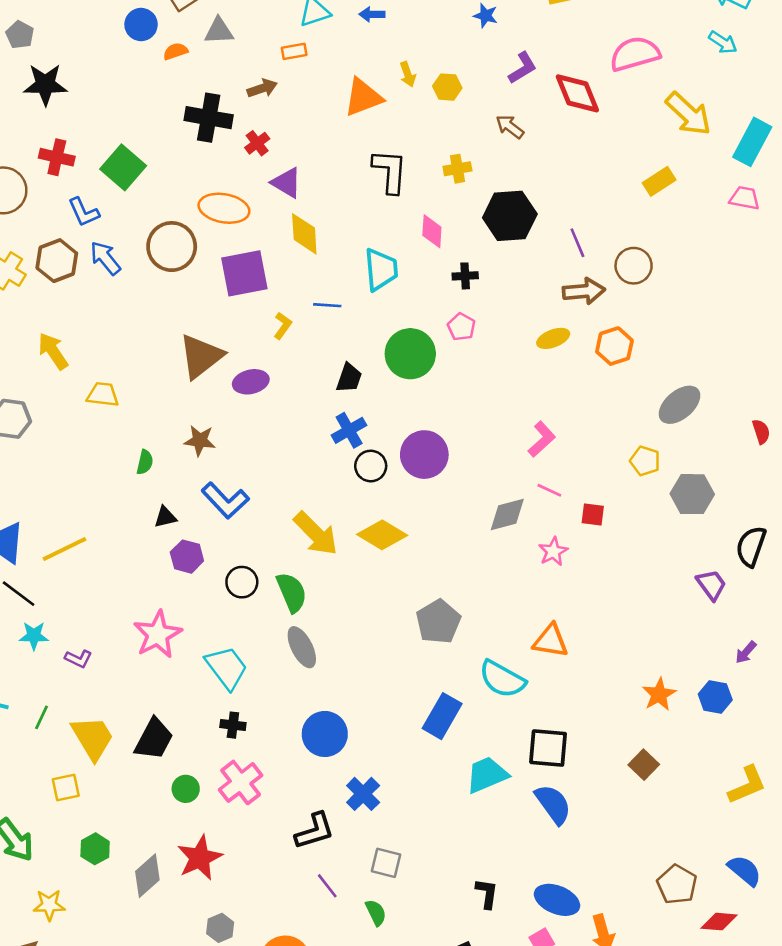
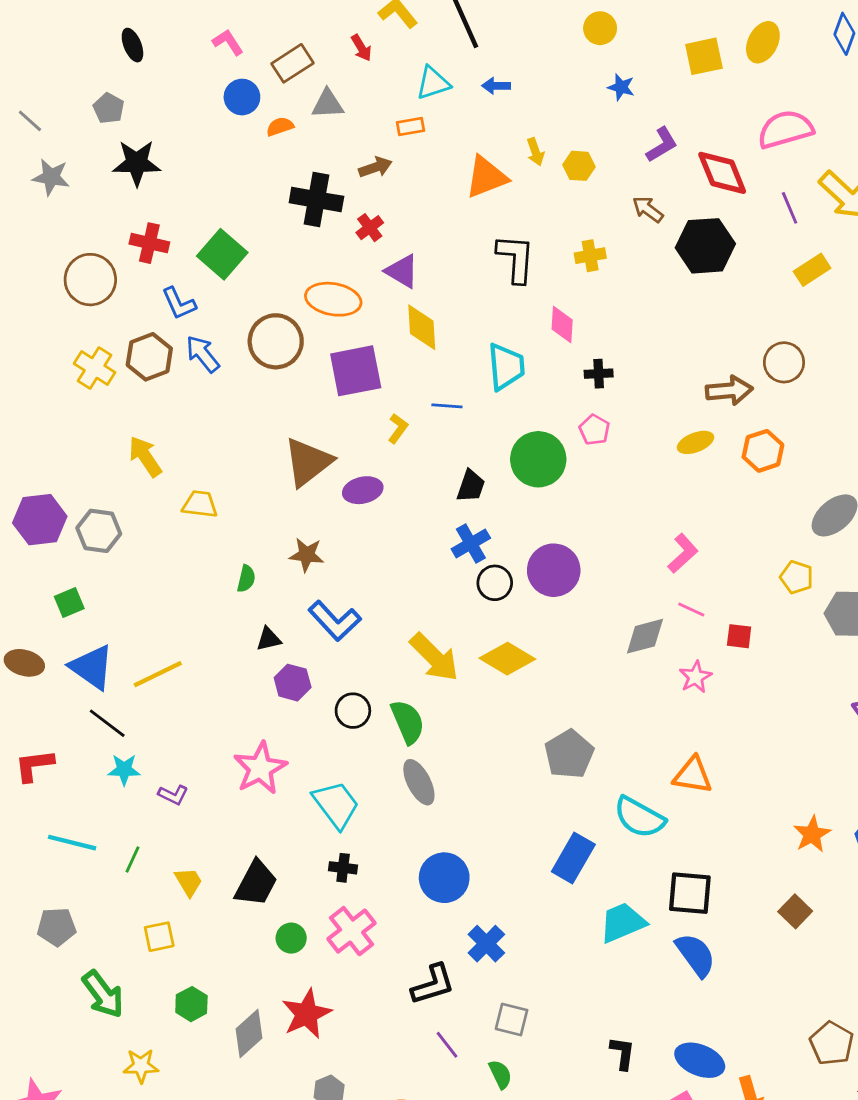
black hexagon: (510, 216) -> (705, 246), moved
purple line: (577, 243) -> (790, 208), moved
yellow trapezoid: (93, 738) -> (189, 882), size x0.6

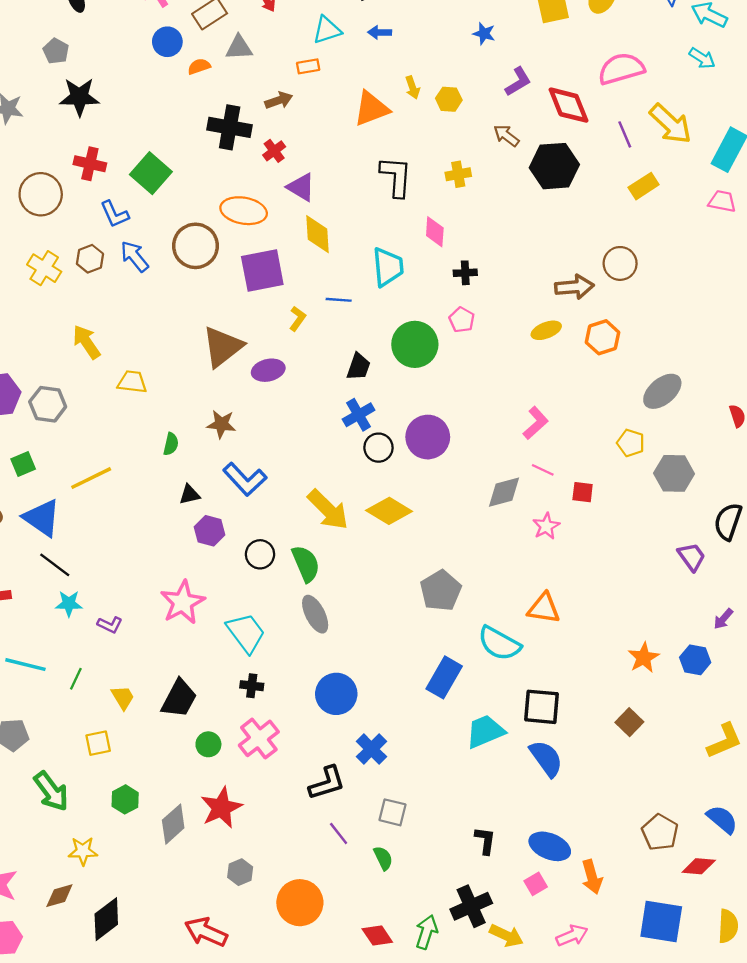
brown hexagon: (149, 357) -> (90, 259), size x0.7
yellow line: (158, 674) -> (91, 478), moved

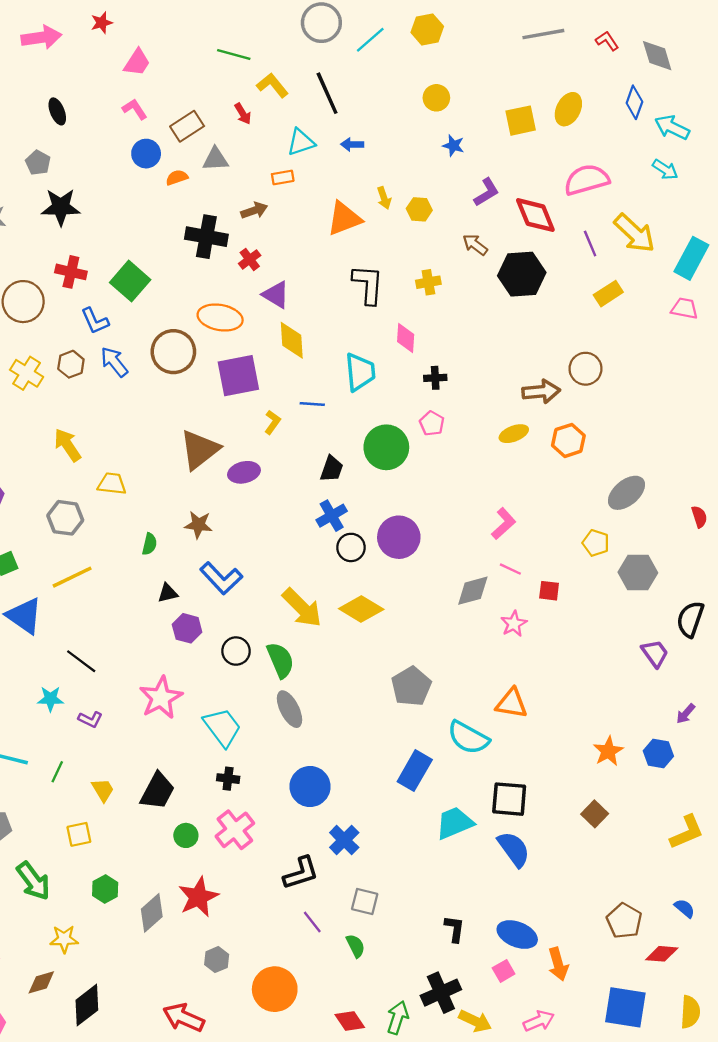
gray hexagon: (48, 404) -> (65, 518), moved
black line: (55, 565) -> (81, 661), moved
blue semicircle: (722, 819) -> (685, 908), size x0.7

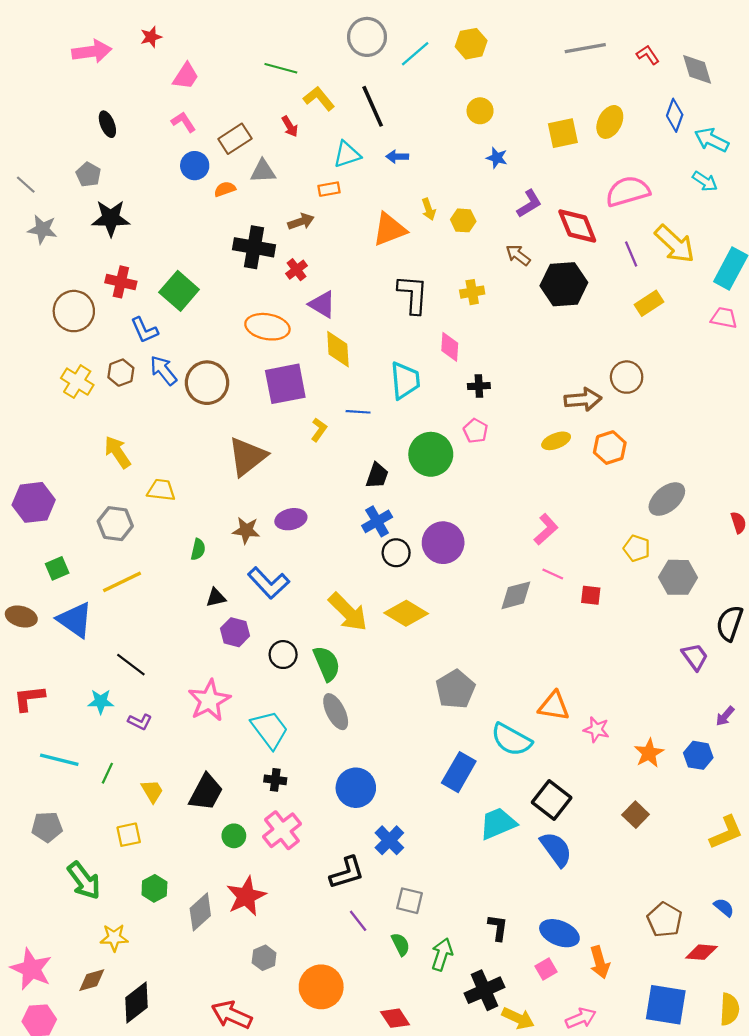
brown circle: (173, 352) -> (207, 383), moved
purple ellipse: (244, 472) -> (291, 519), moved
pink star: (514, 624) -> (596, 730), moved, turned -30
black square: (509, 799) -> (552, 800), turned 33
green arrow: (398, 1018) -> (442, 954), moved

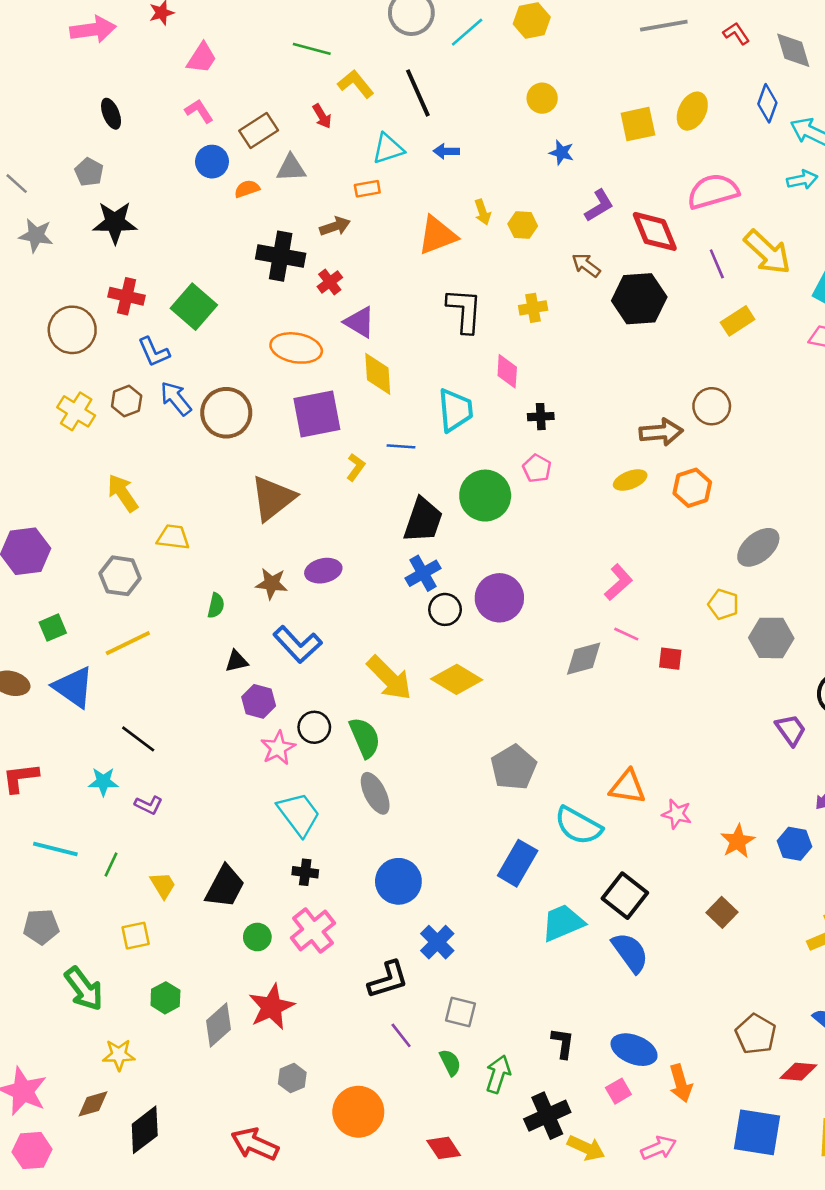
cyan arrow: (705, 181) -> (802, 180), turned -45
black trapezoid: (377, 476) -> (423, 520), size x1.5
pink star: (209, 700) -> (278, 748), moved, size x0.7

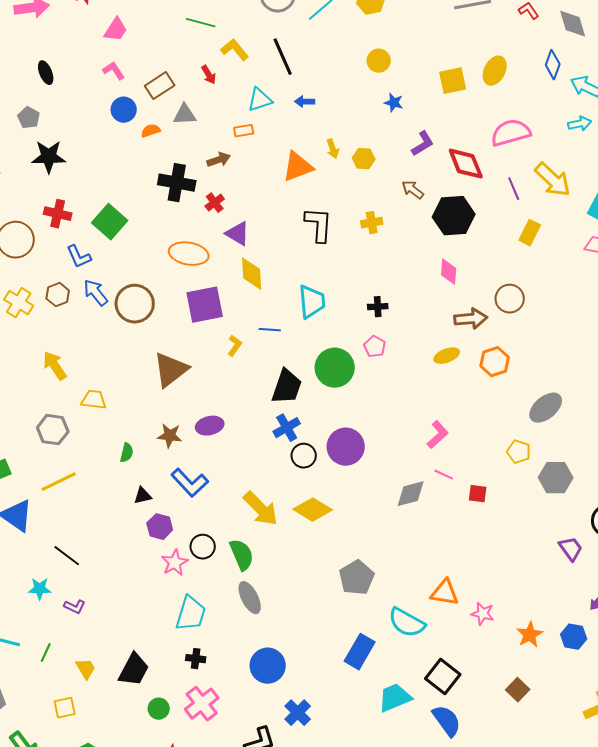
yellow rectangle: (738, 321) -> (530, 233), turned -30
pink diamond: (507, 371) -> (449, 272), moved
cyan trapezoid: (299, 814) -> (191, 614), turned 54

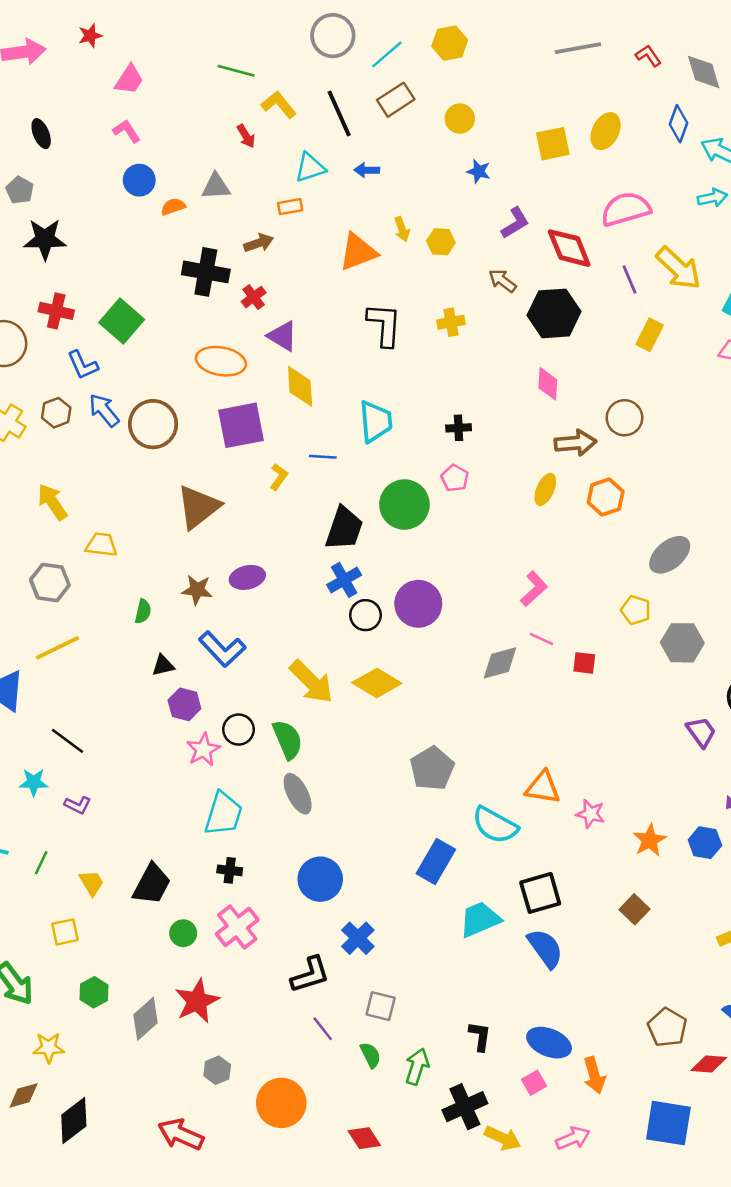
brown rectangle: (160, 86) -> (396, 100), moved
yellow ellipse: (447, 356) -> (545, 489), turned -45
black square: (443, 677) -> (540, 893), turned 36

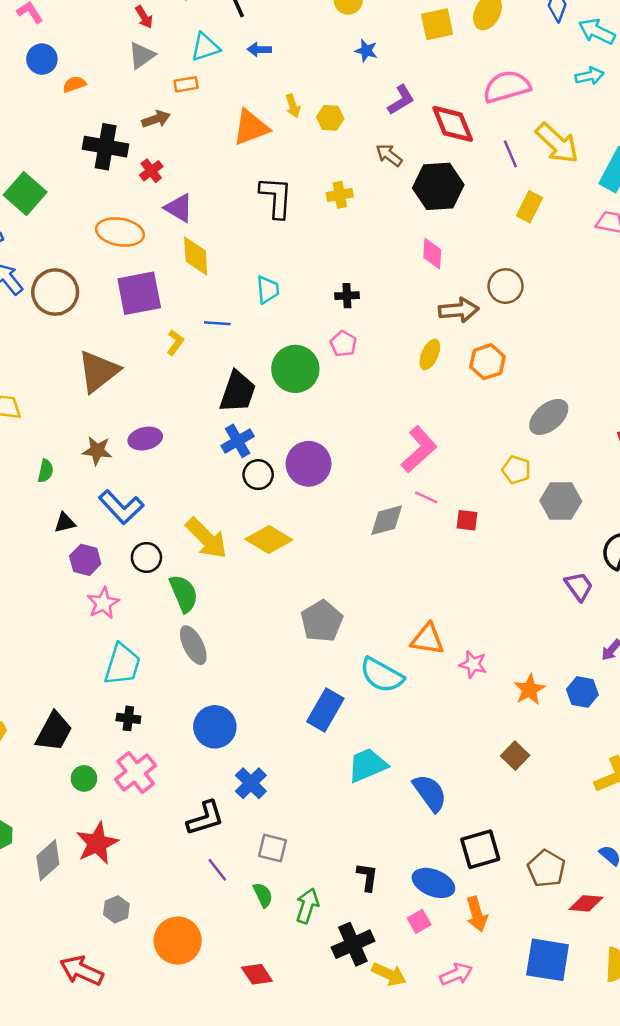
gray triangle: (216, 186) -> (142, 55), moved, turned -32
cyan trapezoid: (376, 422) -> (268, 290), size x0.7
pink L-shape: (534, 589) -> (419, 449), size x1.4
black circle: (239, 730) -> (146, 557), moved
black square: (540, 893) -> (480, 849), moved

